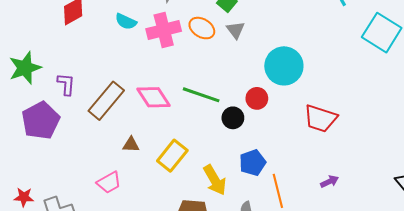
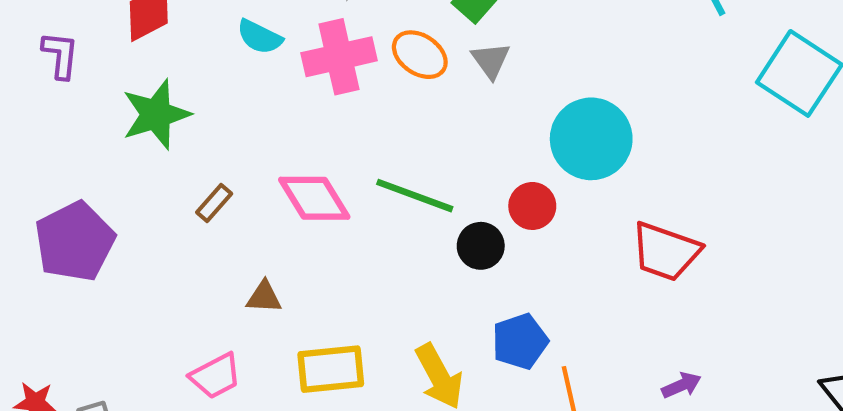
green star: (25, 68) -> (156, 114), moved
purple L-shape: (66, 84) -> (60, 55), moved
brown rectangle: (106, 101) -> (214, 203), size x0.5
yellow rectangle: (172, 156) -> (331, 369), moved, turned 44

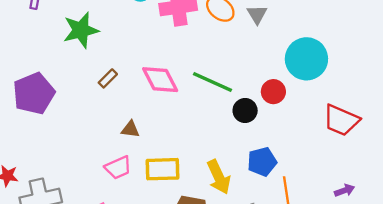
pink trapezoid: (216, 376) -> (118, 168), moved

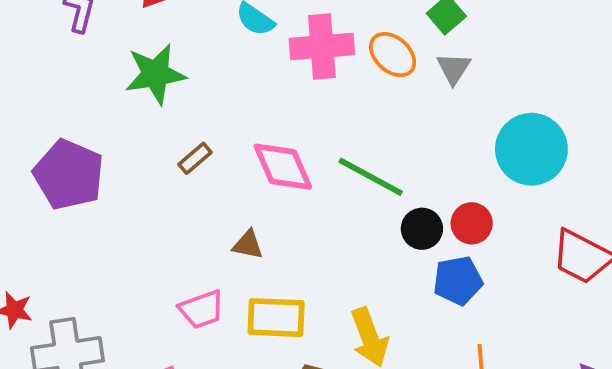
red circle: (273, 92) -> (472, 223), moved
purple pentagon: (34, 93) -> (69, 175), turned -30
brown triangle: (130, 129) -> (248, 245), moved
blue pentagon: (262, 162) -> (458, 281), moved

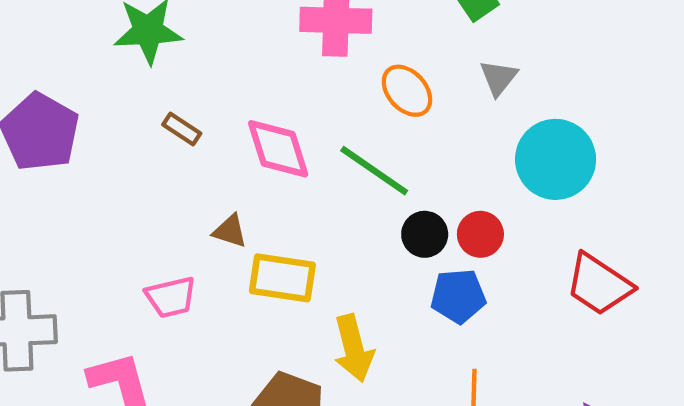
orange ellipse: (393, 55) -> (407, 91), moved
gray triangle: (454, 68) -> (499, 78), moved
brown rectangle: (195, 158) -> (182, 129), turned 68
yellow rectangle: (276, 318) -> (282, 278), moved

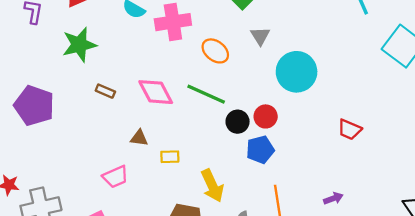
yellow rectangle: (282, 278) -> (170, 157), size x0.6
red trapezoid: (599, 284) -> (350, 129), moved, size x0.7

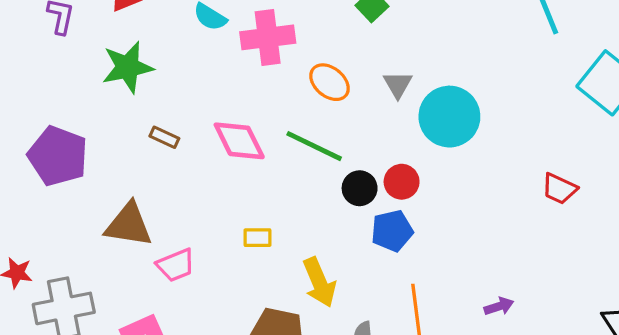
gray triangle: (260, 36) -> (398, 84), moved
red trapezoid: (350, 129) -> (559, 189), moved
brown triangle: (139, 138) -> (129, 225), moved, size x1.8

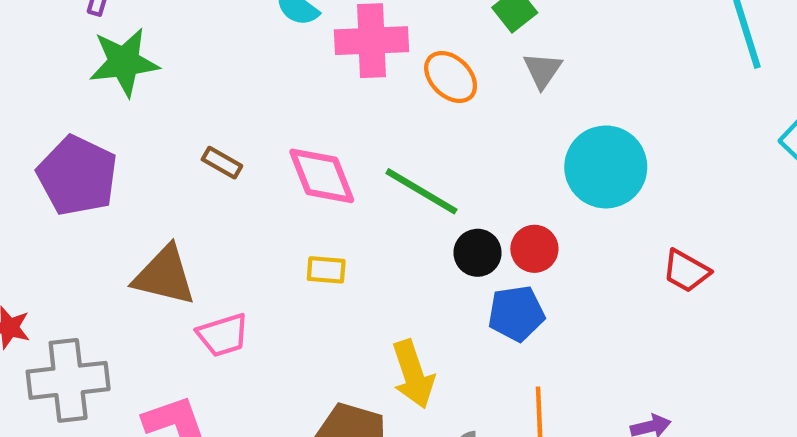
green star: (128, 67) -> (124, 62), moved
orange ellipse: (330, 82) -> (451, 77), moved
gray triangle: (398, 84) -> (543, 70), moved
red trapezoid: (559, 189) -> (686, 271), moved
yellow rectangle: (258, 238) -> (326, 270), moved

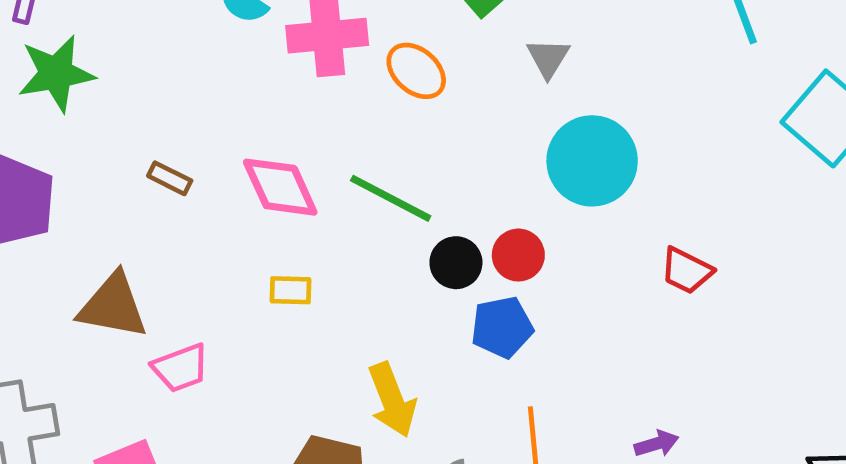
gray triangle: (543, 70) -> (548, 58), moved

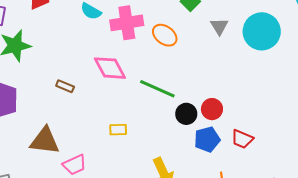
cyan circle: (592, 161) -> (262, 31), moved
pink diamond: (280, 187) -> (110, 68), moved
red trapezoid: (686, 271) -> (242, 139), moved

